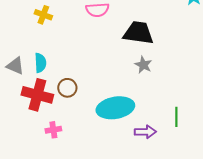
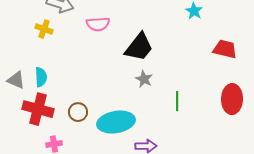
black trapezoid: (138, 33) -> (139, 47), turned 120
brown circle: (67, 88) -> (78, 112), moved
green line: (176, 117) -> (177, 101), moved

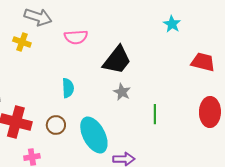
cyan semicircle: (41, 77) -> (68, 88), moved
cyan ellipse: (116, 122) -> (94, 135), turned 72

